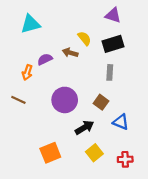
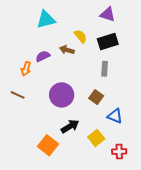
cyan triangle: (31, 24) -> (46, 20), moved
black arrow: (84, 127) -> (70, 126), moved
orange square: (50, 153) -> (48, 145), turned -30
yellow square: (94, 153) -> (96, 138), moved

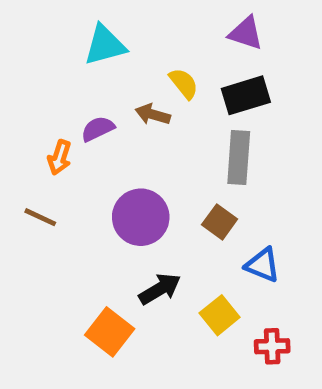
gray rectangle: (105, 69) -> (239, 157), size x1.5

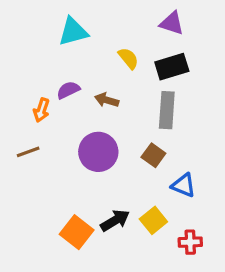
brown arrow: (153, 114) -> (107, 100), moved
brown line: (40, 217) -> (28, 152), turned -45
black arrow: (160, 289) -> (115, 220), moved

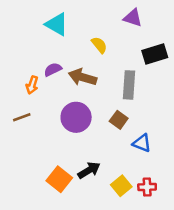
cyan triangle: (73, 32) -> (57, 24), turned 45
black rectangle: (172, 67) -> (155, 54), moved
brown arrow: (107, 100) -> (82, 77), size x1.5
yellow square: (153, 220) -> (121, 186), moved

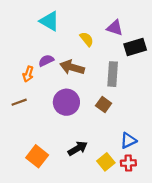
purple triangle: (133, 18) -> (115, 28), moved
blue triangle: (142, 143) -> (128, 140), moved, turned -48
orange square: (59, 179) -> (37, 156), moved

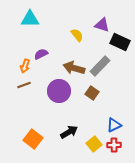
cyan triangle: (50, 21) -> (30, 19), moved, turned -30
black rectangle: (135, 47) -> (120, 42), turned 42
brown arrow: (72, 67) -> (74, 68), moved
gray rectangle: (113, 74) -> (100, 66), turned 40
brown line: (19, 102) -> (24, 85), moved

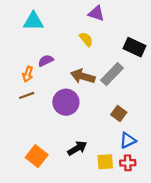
purple triangle: (102, 25) -> (96, 13), moved
brown square: (92, 93) -> (119, 113), moved
yellow square: (94, 144) -> (105, 162), turned 35

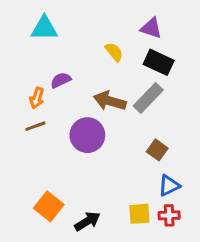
purple triangle: (96, 13) -> (151, 28), moved
black rectangle: (134, 47) -> (159, 62), moved
black arrow: (77, 148) -> (87, 221), moved

